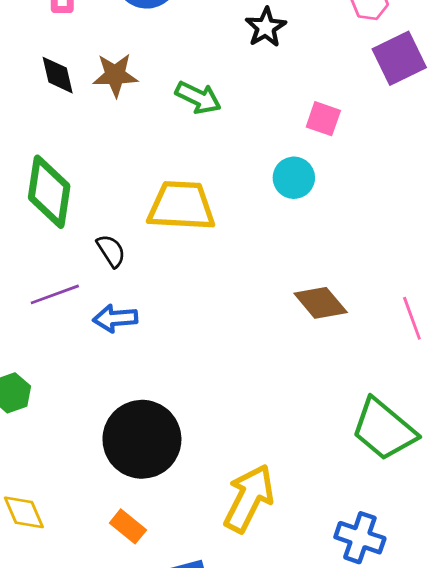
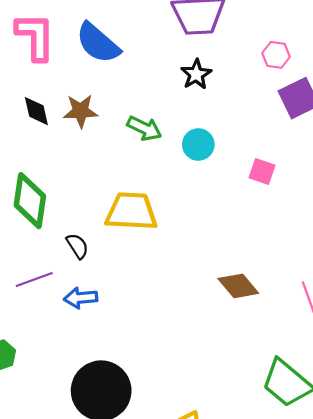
pink square: (323, 119) -> (262, 171), moved
cyan circle: (294, 178) -> (198, 145), moved

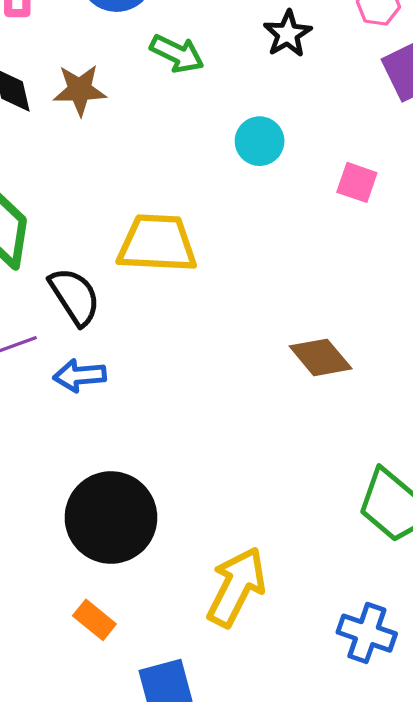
black star: (196, 74) -> (288, 34), moved
green arrow: (144, 128) -> (177, 54), moved
black semicircle: (77, 246) -> (75, 296), size x1.5

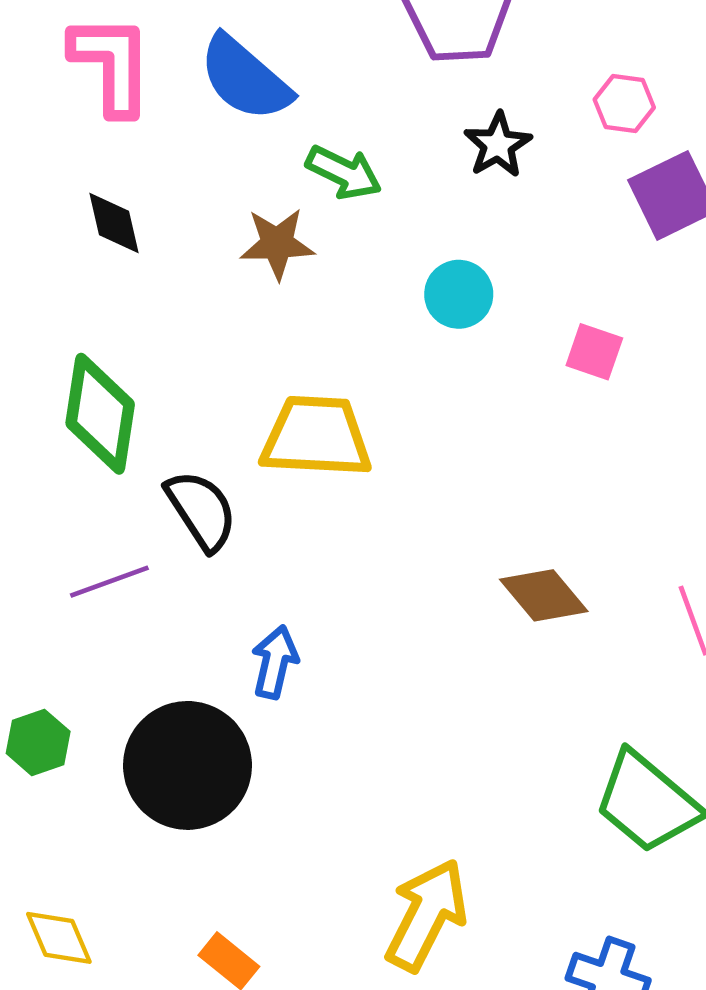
brown star: (80, 90) -> (277, 244), moved
blue arrow: (80, 376) -> (275, 662), moved, turned 108
black circle: (111, 518) -> (188, 765), moved

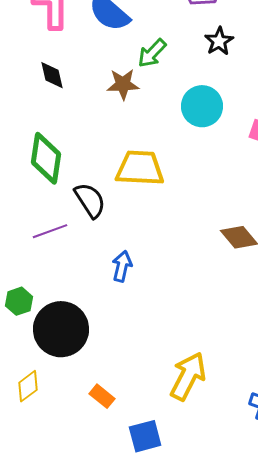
green arrow: (344, 172) -> (152, 53), turned 108
cyan circle: (459, 294) -> (202, 106), size x1.4
black circle: (188, 765) -> (61, 329), moved
yellow diamond: (59, 938) -> (28, 386), turned 76

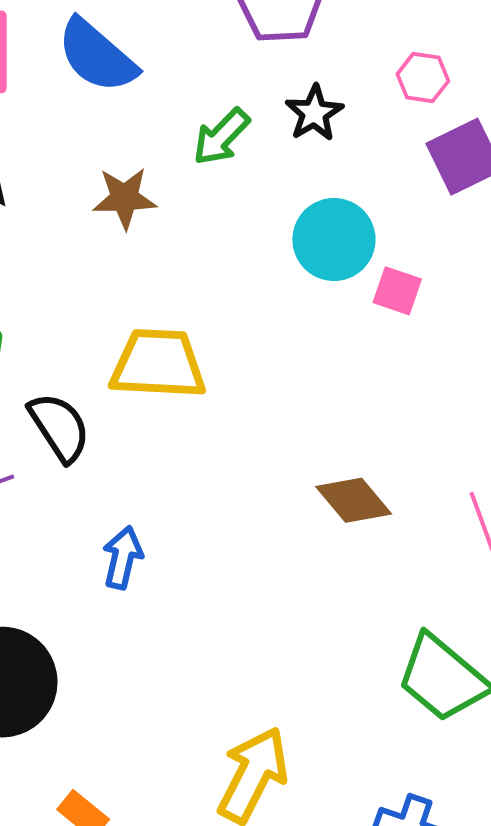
green arrow: (152, 53) -> (221, 137), moved
cyan circle: (202, 106) -> (334, 240), moved

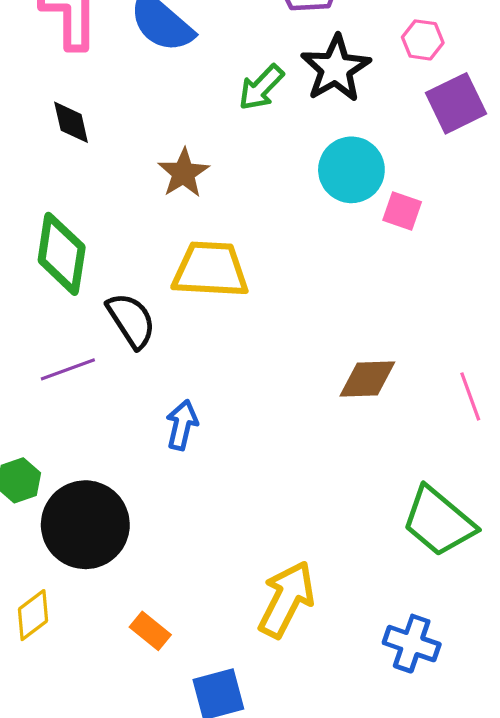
black star: (314, 113) -> (336, 68), size x1.5
brown star: (125, 198) -> (184, 173), moved, turned -30
brown diamond: (354, 500) -> (367, 379), turned -52

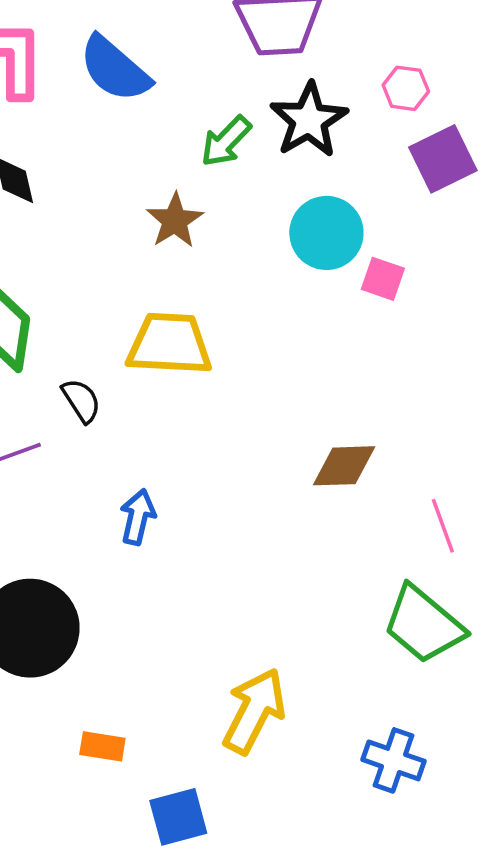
brown star: (184, 173) -> (175, 221), moved
black semicircle: (131, 320) -> (81, 401), size x0.7
pink line: (470, 396) -> (443, 526), moved
orange rectangle: (150, 631) -> (102, 746), turned -30

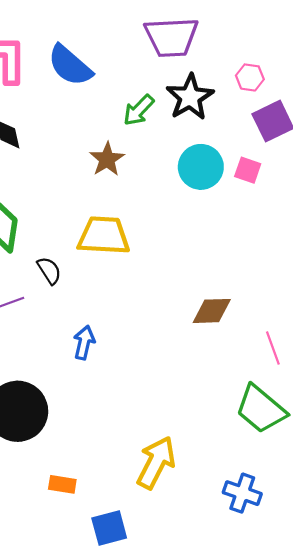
pink square: (383, 279) -> (248, 170), moved

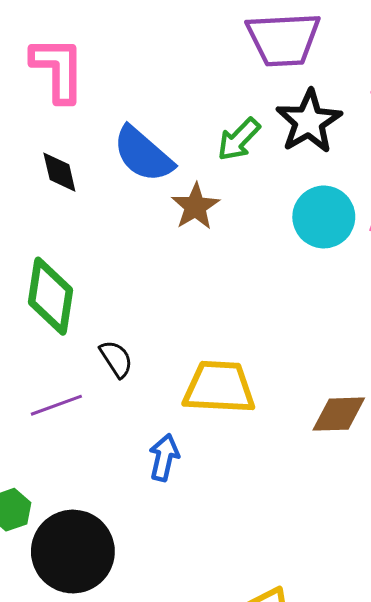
blue semicircle: (70, 65) -> (143, 154), moved
yellow trapezoid: (104, 236) -> (219, 387), moved

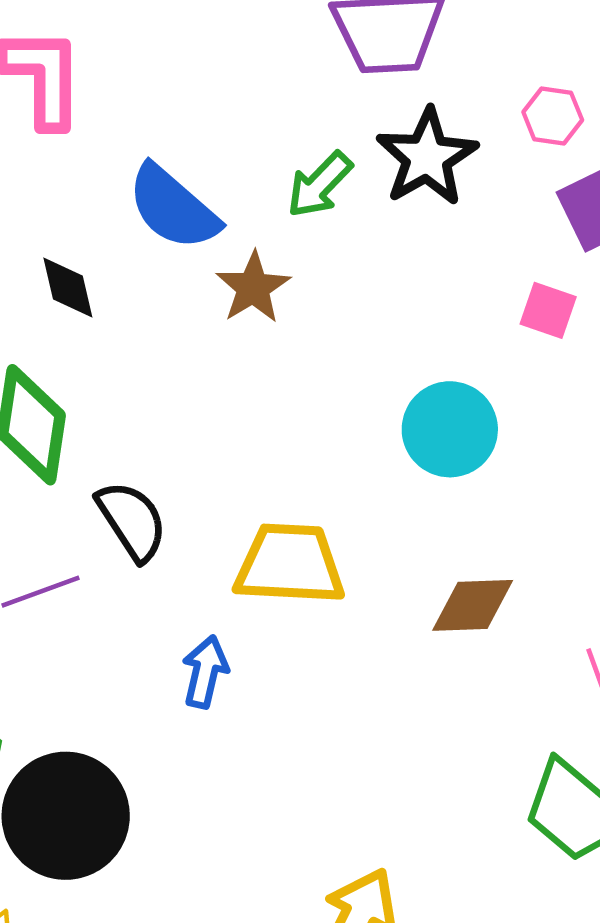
black diamond: (59, 172) -> (68, 288), moved
cyan circle: (324, 217) -> (450, 429), moved
black semicircle: (116, 359) -> (132, 521), size x1.4

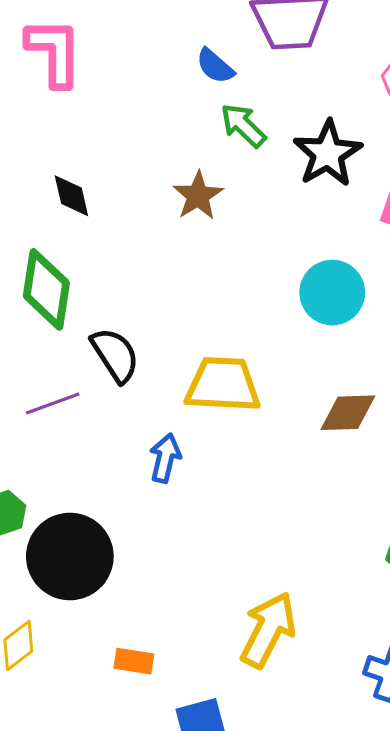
black star: (427, 157) -> (328, 154), moved
green arrow: (319, 185) -> (243, 125), turned 90
blue semicircle: (173, 208) -> (215, 66), moved, size x0.6

